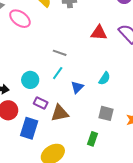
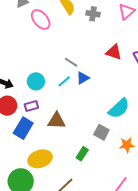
cyan semicircle: (104, 78) -> (119, 108), moved, size x1.6
blue triangle: (77, 87) -> (83, 78), moved
purple rectangle: (41, 103) -> (31, 106), moved, turned -56

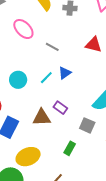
pink ellipse: (41, 19) -> (23, 29), moved
gray line: (71, 62) -> (52, 47), moved
purple rectangle: (31, 106) -> (60, 108), moved, turned 56

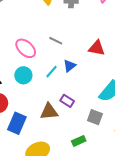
pink ellipse: (23, 29) -> (26, 48), moved
red triangle: (94, 45) -> (97, 48), moved
green rectangle: (70, 148) -> (79, 141), turned 40

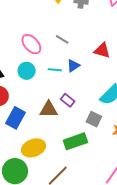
cyan line: (51, 72) -> (55, 70), turned 48
green rectangle: (79, 141) -> (75, 141), size x1.6

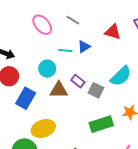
cyan circle: (27, 71) -> (47, 69), moved
gray square: (94, 119) -> (96, 90), moved
green rectangle: (75, 141) -> (101, 124), moved

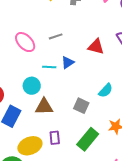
gray line: (73, 20) -> (56, 36), turned -48
cyan semicircle: (121, 76) -> (106, 91), size x0.7
purple rectangle: (78, 81) -> (55, 138), moved, turned 48
green rectangle: (101, 124) -> (88, 139), turned -30

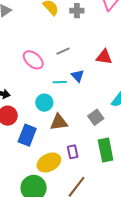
blue triangle: (68, 62) -> (78, 76), turned -32
gray square: (81, 106) -> (96, 117), turned 35
green rectangle: (88, 139) -> (106, 150), turned -45

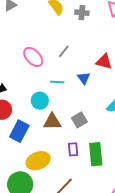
gray line: (63, 51) -> (64, 51), turned -32
blue triangle: (78, 76) -> (84, 78), moved
gray square: (96, 117) -> (79, 120), moved
purple rectangle: (73, 152) -> (73, 149), moved

